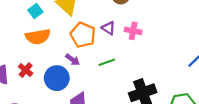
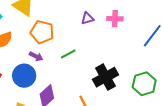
purple triangle: (108, 28) -> (87, 18), moved, turned -40
pink cross: (133, 31) -> (115, 19), moved

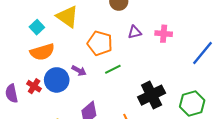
orange pentagon: (42, 32) -> (100, 43), moved
blue circle: (24, 76) -> (57, 80), moved

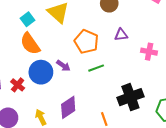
pink cross: (164, 34) -> (149, 52), moved
orange semicircle: (42, 52) -> (30, 44), turned 65
red cross: (34, 86) -> (18, 85), moved

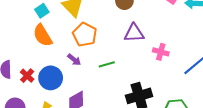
purple triangle: (121, 35) -> (134, 33), size x1.5
orange pentagon: (86, 42) -> (85, 35), moved
blue circle: (41, 72) -> (51, 78), moved

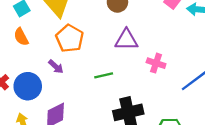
orange semicircle: (43, 35) -> (21, 37), size x0.7
green line: (107, 64) -> (104, 75), moved

